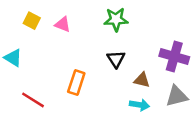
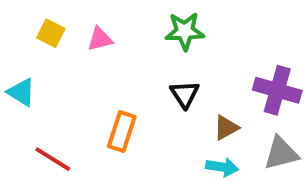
pink triangle: (63, 24) -> (100, 39), turned -35
brown triangle: (142, 80) -> (226, 128), turned -42

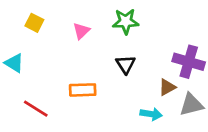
pink triangle: (100, 39) -> (81, 31), moved, turned -30
brown triangle: (226, 128) -> (167, 87), moved
orange rectangle: (122, 132) -> (83, 90), turned 70

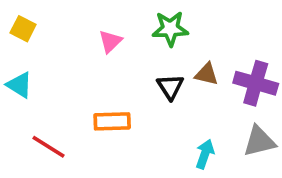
yellow square: (34, 23) -> (23, 29), moved
brown triangle: (167, 87) -> (207, 74), moved, turned 42
cyan arrow: (151, 114) -> (205, 154), turned -80

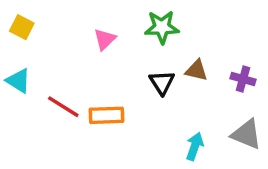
purple cross: (256, 83) -> (243, 79), size x0.6
gray triangle: (259, 141) -> (247, 134), turned 36
red line: (49, 147) -> (63, 107), moved

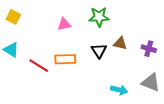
pink triangle: (105, 39) -> (64, 24), turned 32
orange rectangle: (107, 115) -> (65, 59), moved
cyan arrow: (195, 146) -> (119, 90), turned 84

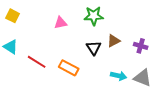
brown triangle: (120, 43) -> (114, 41), turned -40
orange rectangle: (65, 59) -> (69, 68), moved, turned 30
cyan arrow: (119, 90) -> (119, 76), moved

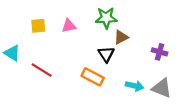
yellow square: (13, 16) -> (38, 26), moved, turned -32
brown triangle: (114, 41) -> (121, 37), moved
orange rectangle: (69, 68) -> (93, 77), moved

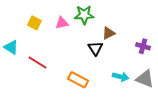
green star: (106, 18) -> (84, 15), moved
yellow square: (38, 26) -> (34, 23), turned 32
orange rectangle: (93, 77) -> (78, 80), moved

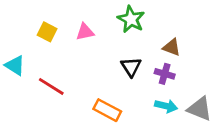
green star: (84, 15) -> (131, 19), moved, turned 30
brown triangle: (109, 33) -> (172, 47), moved, turned 48
purple cross: (143, 46) -> (165, 74), moved

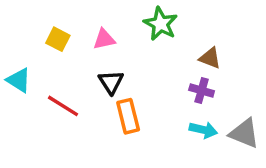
black triangle: (131, 67) -> (111, 82), moved
orange rectangle: (107, 110) -> (128, 116), moved, turned 48

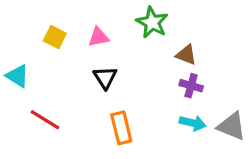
brown triangle: (210, 58) -> (186, 55), moved
red line: (63, 106) -> (45, 120), moved
orange rectangle: (128, 116) -> (121, 128), moved

